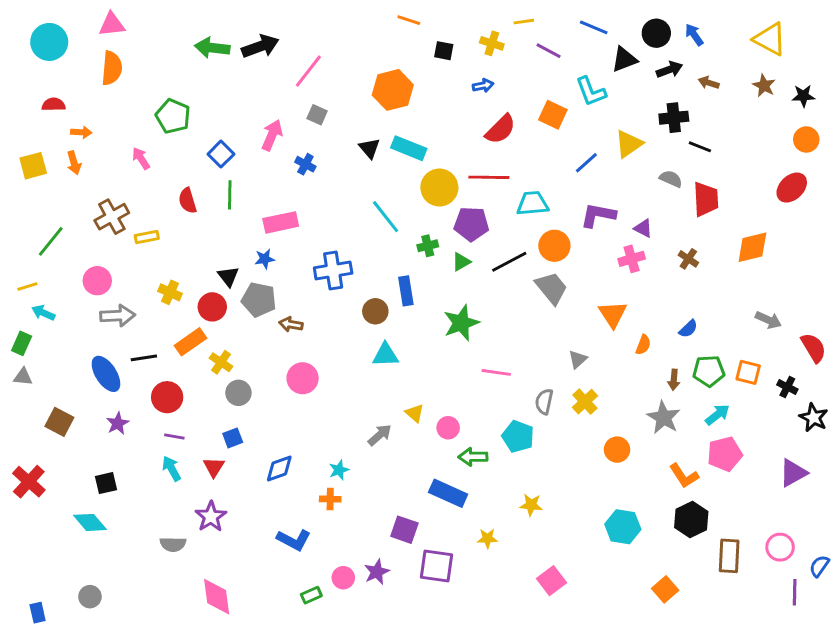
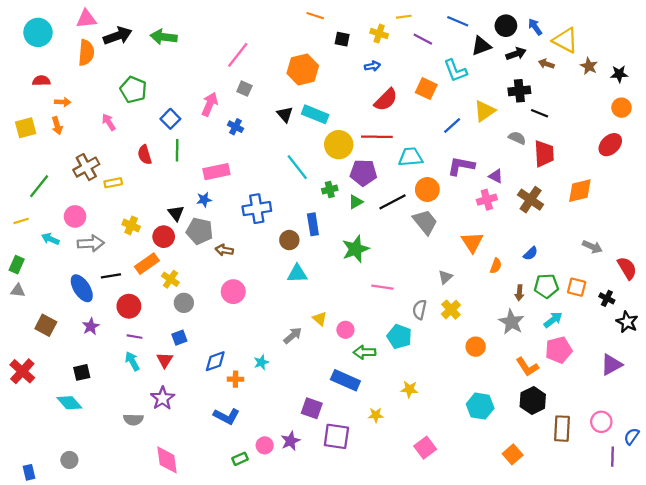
yellow triangle: (770, 39) -> (565, 40), moved
black arrow: (260, 46) -> (118, 36), moved
brown cross: (688, 259) -> (531, 200), size x1.6
cyan arrow: (43, 313) -> (50, 239), moved
orange cross: (330, 499) -> (235, 379), moved

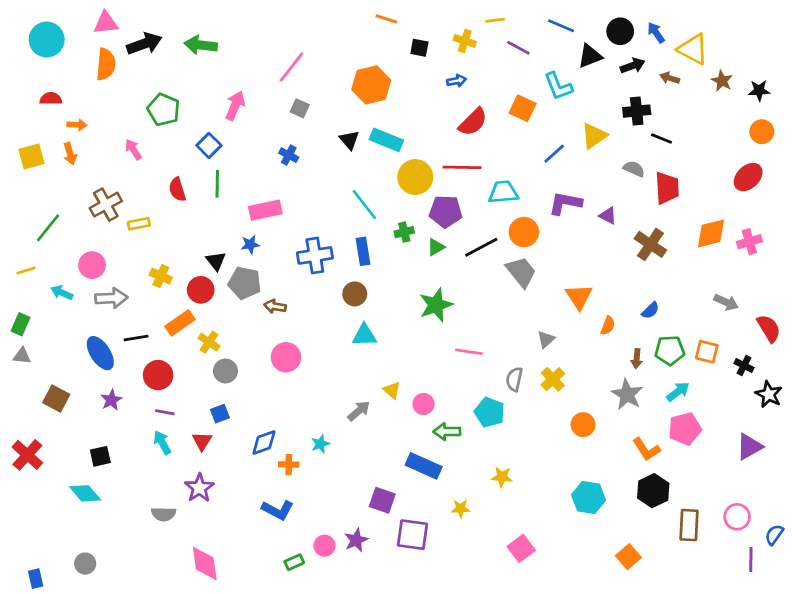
pink arrow: (210, 104) -> (235, 106), moved
pink cross: (487, 200) -> (749, 242), moved
blue rectangle: (313, 224) -> (363, 251), moved

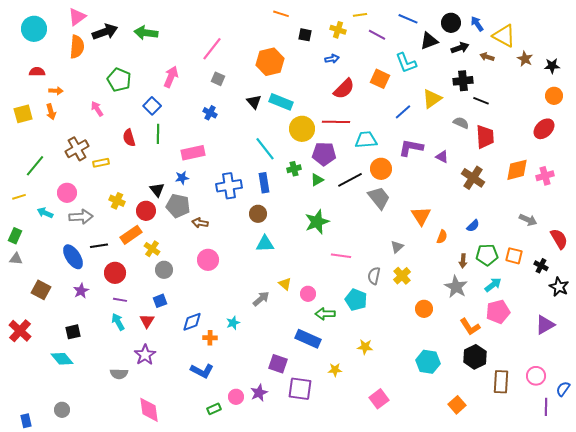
pink triangle: (106, 23) -> (77, 17), turned -30

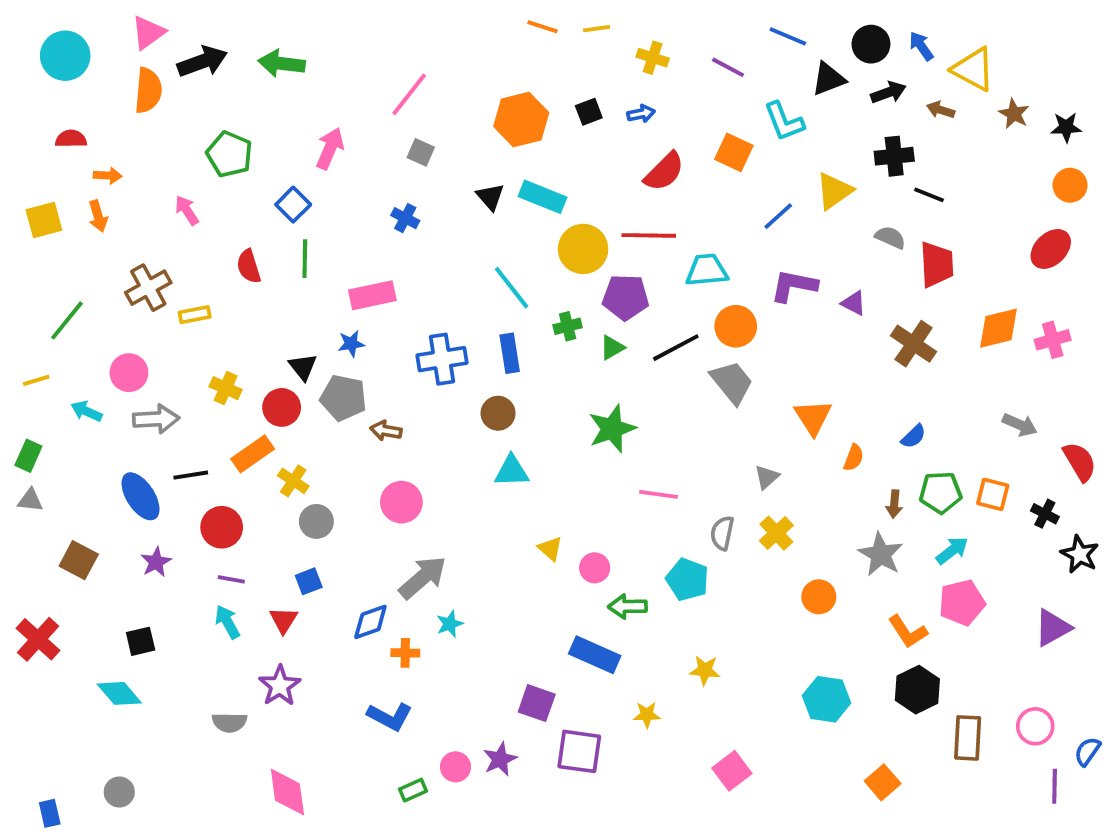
yellow line: (360, 15) -> (597, 29), moved
black square: (305, 35) -> (589, 112), moved, turned -32
gray arrow: (261, 299) -> (423, 577), moved, size x1.5

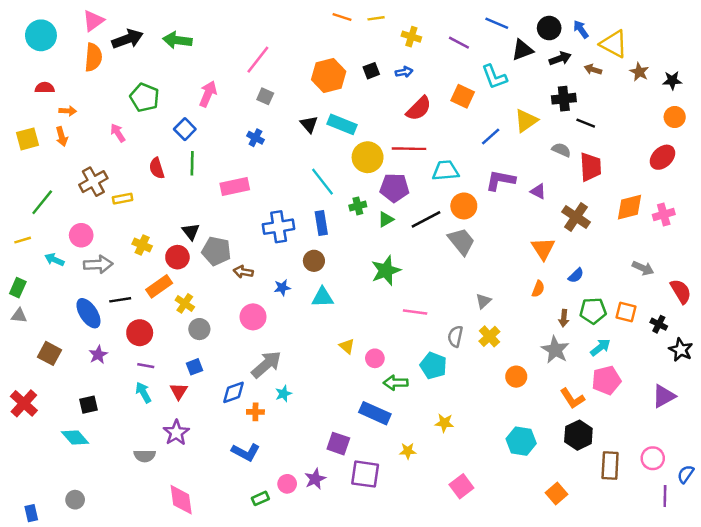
blue star: (351, 344) -> (282, 288), moved
orange triangle: (813, 417) -> (543, 249), moved

